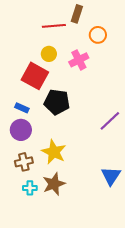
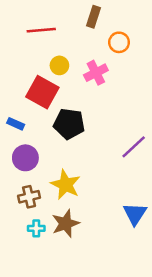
red line: (54, 26) -> (41, 30), moved
blue rectangle: (22, 108) -> (16, 124), moved

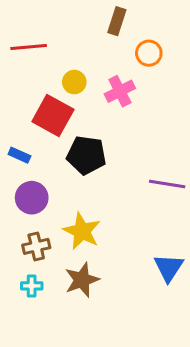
red line: (41, 30) -> (29, 47), moved
purple line: (134, 147) -> (167, 184), turned 52
cyan cross: (36, 228) -> (32, 286), moved

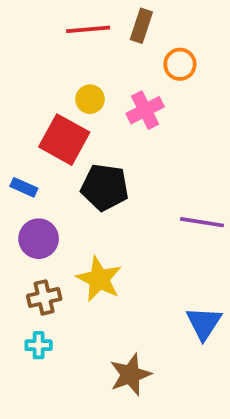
red line: (29, 47) -> (88, 29), moved
brown star: (82, 280) -> (130, 375), moved

